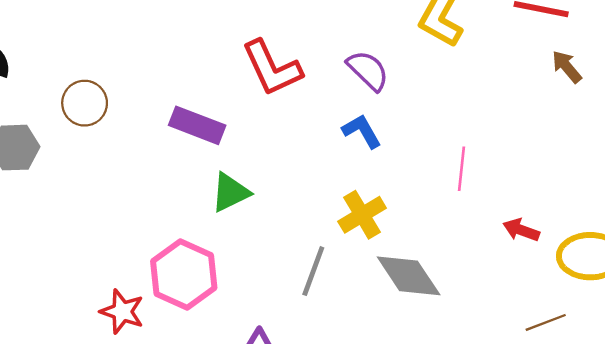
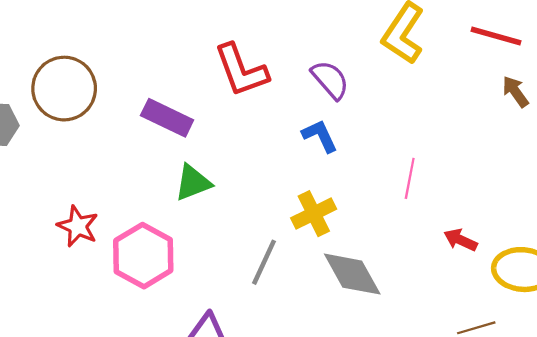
brown circle: (85, 103) -> (64, 89), size x1.5
red star: (122, 312) -> (78, 226), moved

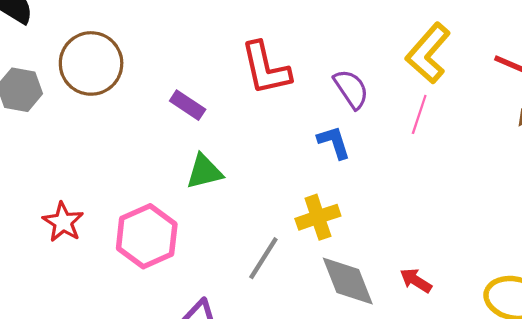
purple rectangle: (167, 118) -> (188, 105), size x0.7
pink line: (410, 178) -> (419, 114), moved
red star: (78, 226) -> (63, 222), moved
red arrow: (461, 240) -> (416, 280), moved

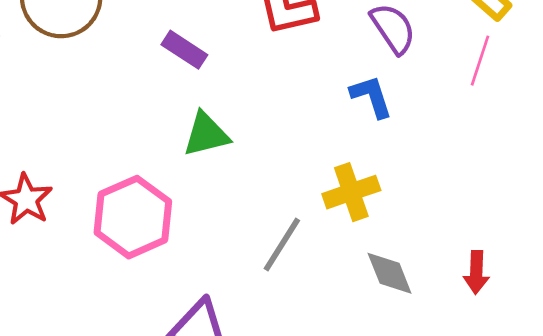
red arrow: (416, 280) -> (476, 272), turned -120
gray diamond: (348, 281) -> (390, 273), size x0.7

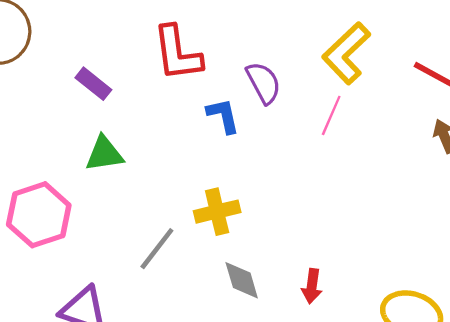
blue L-shape: (371, 96) -> (223, 116), moved

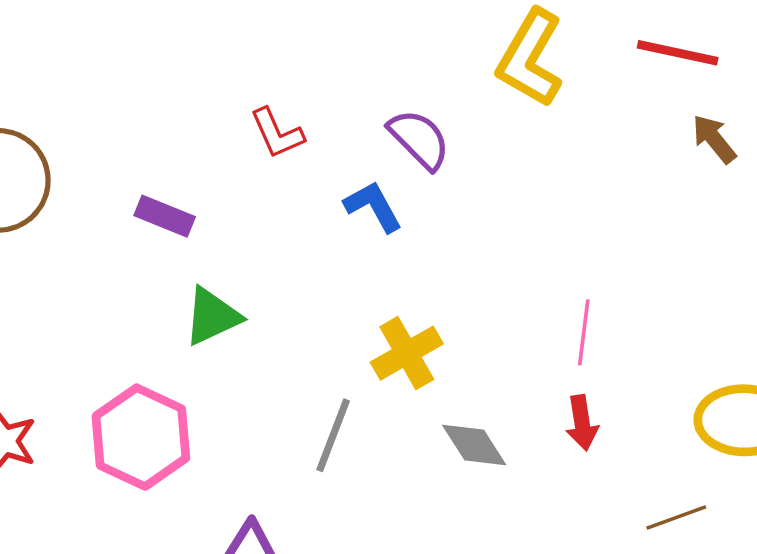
red L-shape: (177, 53) -> (277, 133), size x0.6
pink line: (331, 115) -> (584, 332), moved

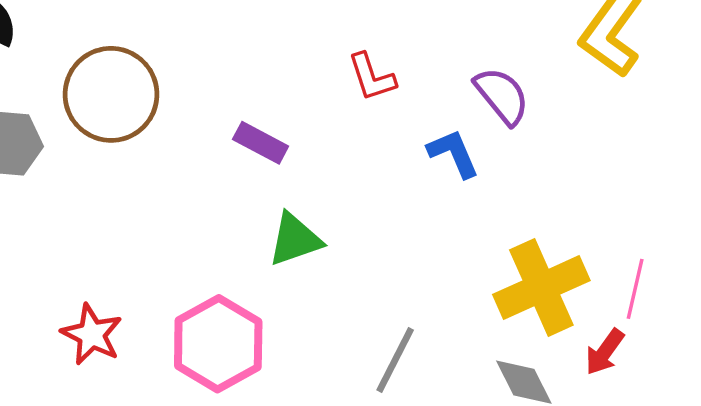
yellow cross: (407, 353) -> (541, 288), moved, size x1.4
red arrow: (582, 423) -> (605, 352), moved, turned 39

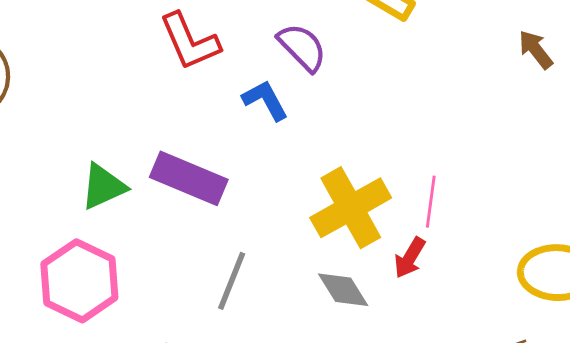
red L-shape: (372, 77) -> (190, 41), size x1.4
purple rectangle: (261, 143) -> (189, 178), moved, size x1.6
green triangle: (295, 239) -> (103, 187), moved

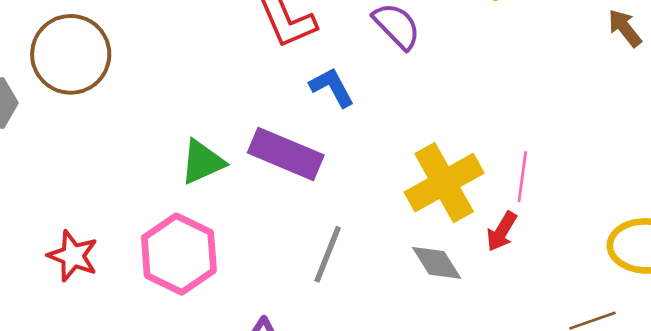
blue L-shape: (265, 100) -> (332, 87), moved

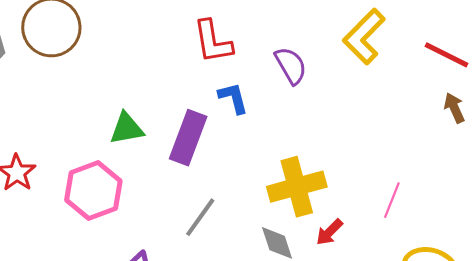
purple rectangle: (286, 154) -> (188, 138), turned 74
pink line: (522, 177) -> (392, 200), moved

